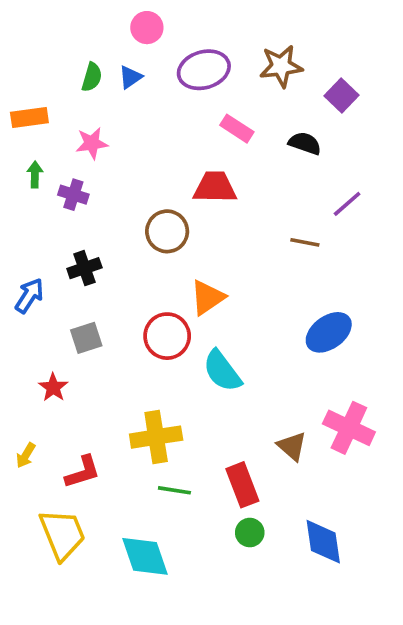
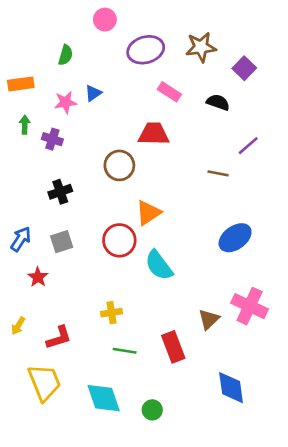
blue triangle: (130, 77) -> (93, 93), moved
blue arrow: (29, 296) -> (21, 239), moved
yellow cross: (156, 437) -> (111, 313), size x0.6
brown triangle: (292, 446) -> (209, 319), turned 35
green circle: (250, 533) -> (152, 410), moved

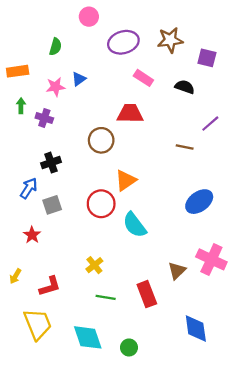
purple square: (244, 68) -> (207, 58), turned -30
blue arrow: (21, 239) -> (29, 188), moved
yellow cross: (111, 313) -> (94, 265), turned -30

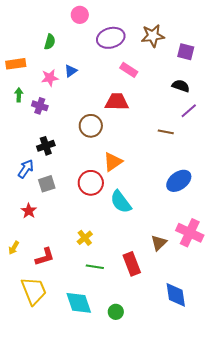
black semicircle: (185, 87) -> (181, 86), moved

